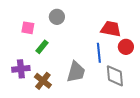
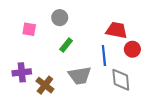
green rectangle: (42, 47) -> (66, 45), moved
gray trapezoid: (76, 72) -> (80, 76), turned 65

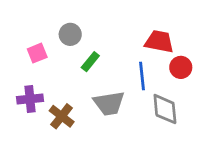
gray circle: (60, 18) -> (70, 34), moved
pink square: (29, 29) -> (37, 53), moved, turned -32

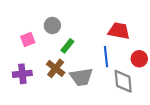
red circle: (181, 67) -> (139, 59), moved
brown cross: (62, 116) -> (56, 68), moved

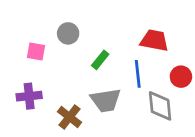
pink square: (28, 39) -> (36, 52), turned 32
green rectangle: (67, 46) -> (100, 60), moved
brown cross: (56, 68) -> (69, 117), moved

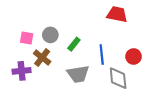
gray circle: (68, 33) -> (50, 35), moved
red trapezoid: (154, 40) -> (117, 14), moved
brown cross: (69, 117) -> (42, 58), moved

